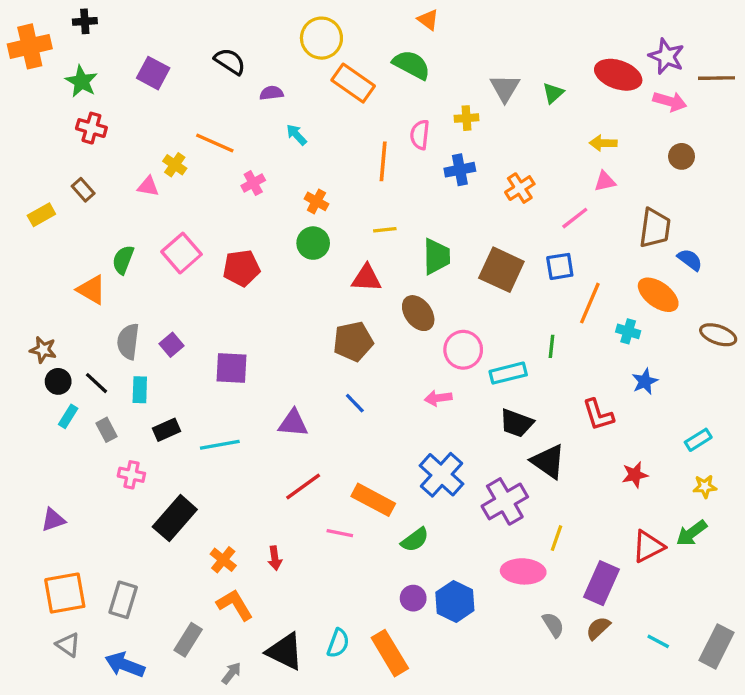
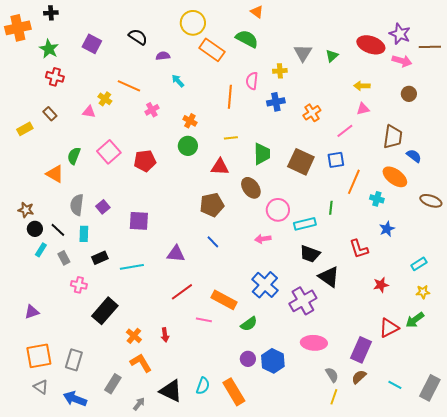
yellow line: (556, 538) -> (334, 397), moved

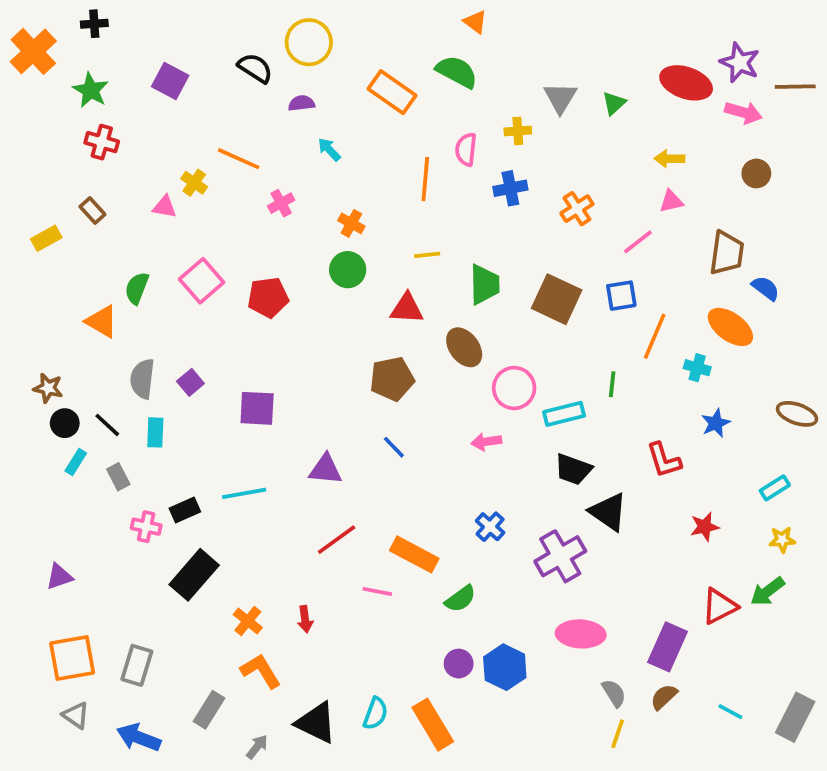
yellow circle: (193, 23) -> (309, 42), moved
orange cross: (18, 28) -> (33, 51), turned -30
brown ellipse: (431, 201) -> (797, 414), moved
black rectangle: (100, 258) -> (185, 510), moved
blue cross: (265, 285) -> (490, 527), size x0.6

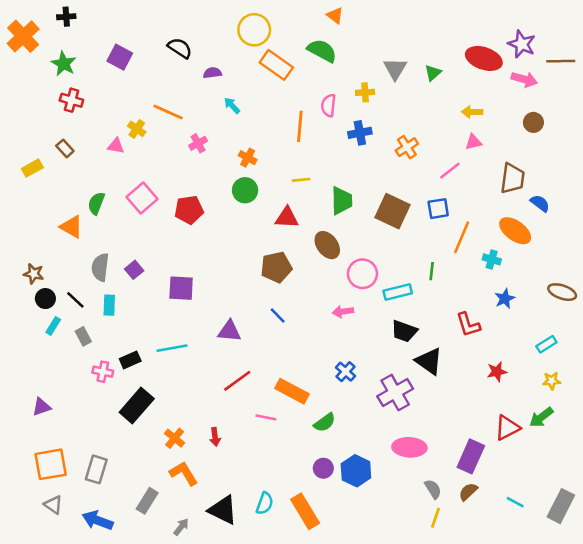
yellow circle: (309, 42) -> (254, 30), moved

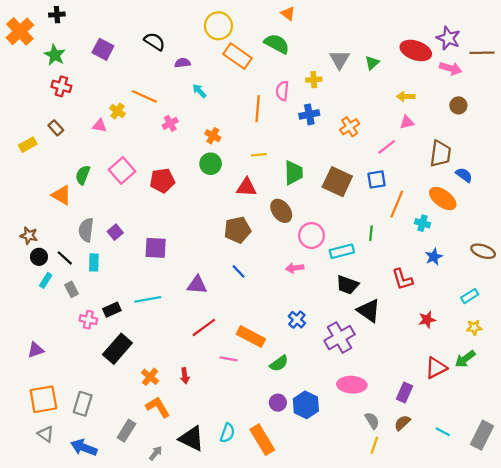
purple rectangle: (471, 456) -> (405, 393), size x0.7

